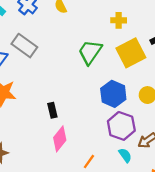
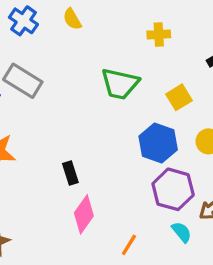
green trapezoid: (90, 52) -> (120, 84), turned -108
yellow square: (131, 53) -> (179, 97), moved, size x0.6

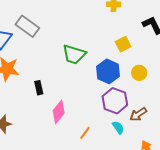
green trapezoid: (120, 84) -> (74, 54), moved
black rectangle: (70, 173) -> (39, 88), moved

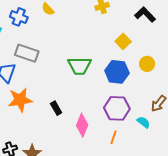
purple hexagon: (115, 101) -> (117, 108), moved

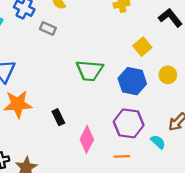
gray rectangle: (27, 53) -> (48, 28), moved, size x0.6
orange line: (113, 137) -> (122, 156), turned 64

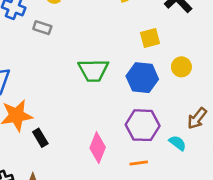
yellow square: (142, 47) -> (150, 38), turned 30
black rectangle: (58, 117) -> (40, 138), moved

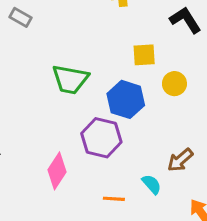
yellow circle: (181, 67) -> (174, 84), moved
purple hexagon: (143, 125) -> (101, 138), moved
orange line: (139, 163) -> (114, 199), moved

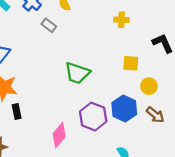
blue hexagon: (126, 99) -> (124, 109), moved
brown arrow: (180, 160) -> (155, 115), moved, turned -108

